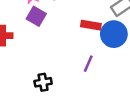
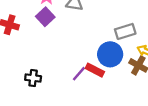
red rectangle: (91, 25) -> (95, 70), moved

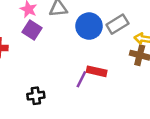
blue circle: (110, 54) -> (89, 26), moved

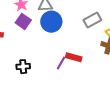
blue circle: (89, 26) -> (51, 22), moved
black cross: (36, 96) -> (23, 67), moved

